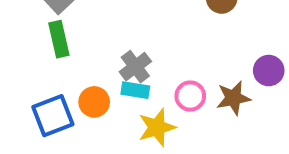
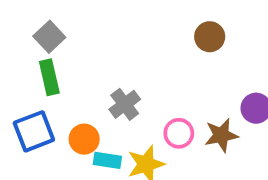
cyan rectangle: (135, 90) -> (107, 160), moved
blue square: (53, 116) -> (34, 131), moved

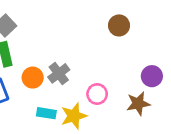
brown star: (221, 135) -> (138, 104), moved
orange circle: (84, 139) -> (33, 78), moved

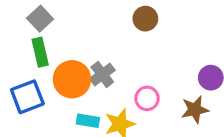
brown circle: (119, 25) -> (145, 19), moved
orange circle: (33, 78) -> (72, 79), size x1.5

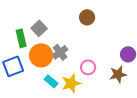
gray square: (40, 19) -> (39, 28), moved
cyan rectangle: (88, 121) -> (51, 81), turned 32

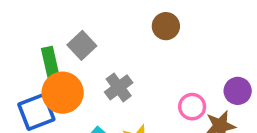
orange circle: (41, 55) -> (63, 93), moved
pink circle: (88, 67) -> (192, 107), moved

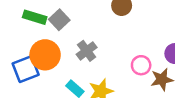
green rectangle: (50, 63) -> (35, 17), moved, turned -60

